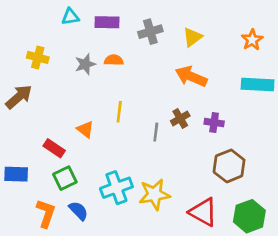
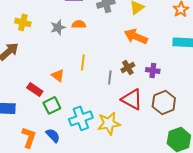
green square: (65, 178) -> (52, 105), moved
red triangle: (203, 212) -> (132, 99), moved

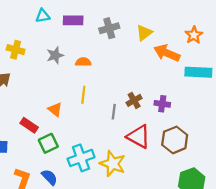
orange semicircle: (79, 24) -> (83, 62), moved
orange arrow: (136, 36) -> (167, 53), moved
yellow star: (109, 123) -> (113, 164), turned 30

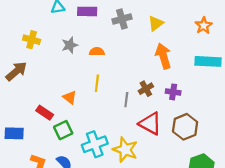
orange arrow: (167, 53) -> (163, 56), moved, turned 50

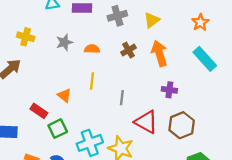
cyan rectangle: (208, 61) -> (205, 59), turned 45
brown cross: (146, 89) -> (128, 50), moved

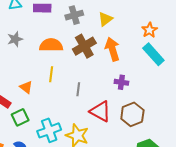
orange star: (200, 22) -> (149, 30), moved
gray star: (64, 42) -> (15, 39), moved
orange semicircle: (92, 49) -> (51, 45), size x1.6
brown cross: (128, 50) -> (84, 46), size x1.6

